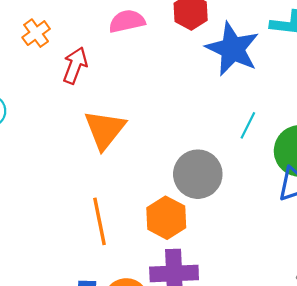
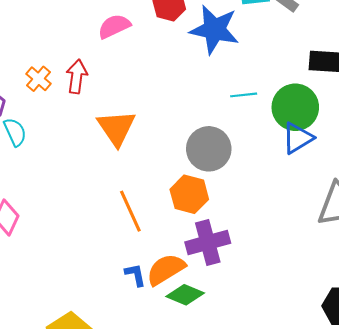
orange cross: (36, 33) -> (39, 79), moved
cyan line: (248, 125) -> (244, 95), turned 70

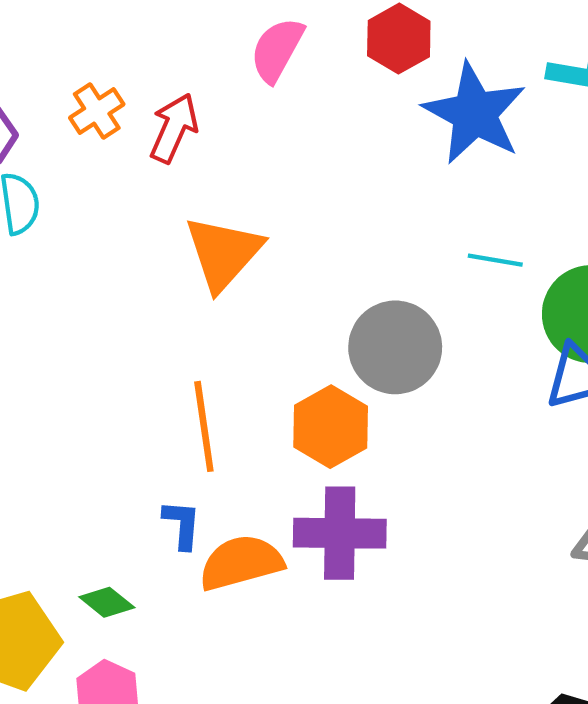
pink semicircle: (114, 26) -> (277, 50), turned -52
blue L-shape: (135, 275) -> (182, 524), moved
green diamond: (185, 295) -> (107, 602), moved, size x0.7

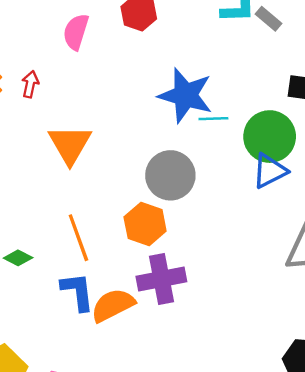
blue star: (475, 113) -> (186, 95), moved
red arrow: (174, 128) -> (30, 84), size x0.7
blue L-shape: (182, 524) -> (78, 292), size x1.5
green diamond: (107, 602) -> (18, 258), moved

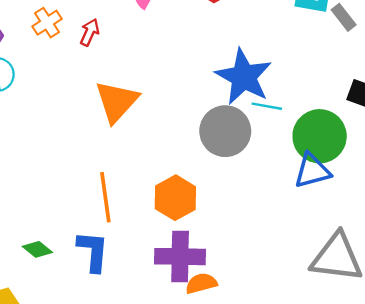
gray circle: (170, 175) -> (225, 131), moved
green diamond: (18, 258) -> (37, 249), moved
orange semicircle: (113, 305) -> (201, 283), moved, size x0.7

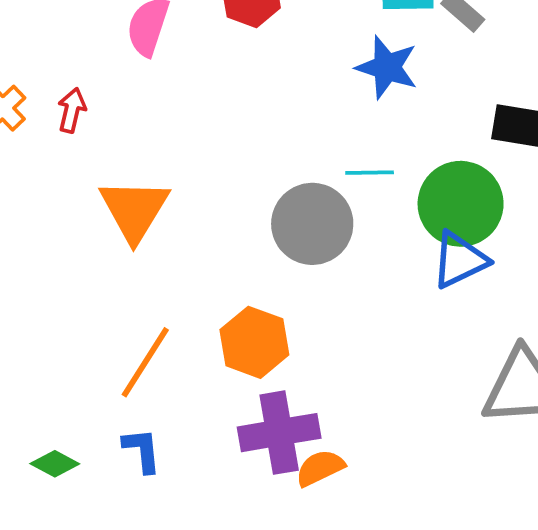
blue star: (244, 77) -> (387, 67), moved, size x0.7
orange line: (105, 197) -> (145, 362), turned 51
blue L-shape: (93, 251) -> (142, 450), size x0.7

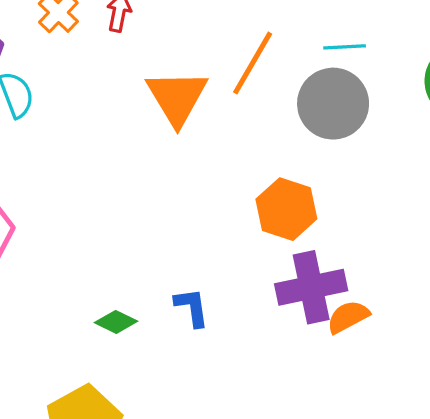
cyan line: (370, 173) -> (345, 47), moved
orange line: (145, 362) -> (253, 63), moved

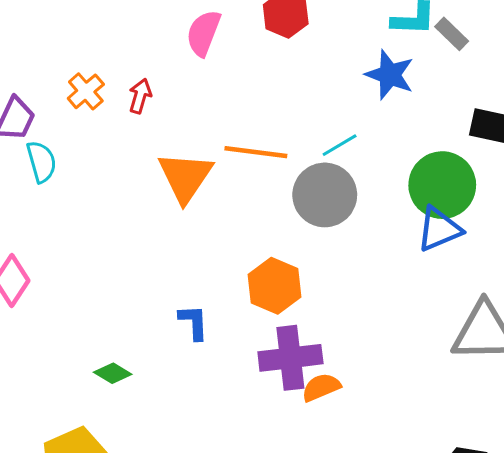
cyan line: (345, 47) -> (340, 145), turned -33
orange line: (253, 63) -> (256, 152), turned 62
blue L-shape: (192, 307) -> (194, 322), moved

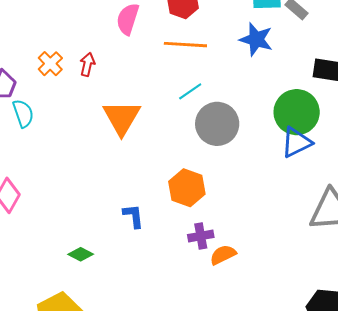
cyan line: (340, 145) -> (190, 91), moved
orange line: (256, 152) -> (185, 45), moved
purple cross: (290, 358) -> (201, 236), size x0.6

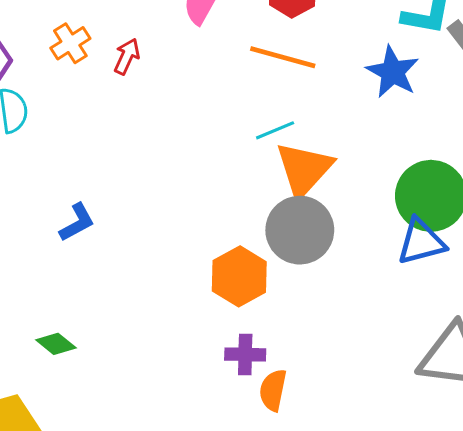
orange triangle: (122, 118) -> (304, 169), moved
gray circle: (217, 124) -> (300, 230), moved
blue L-shape: (133, 216) -> (77, 222), moved, turned 56
orange semicircle: (223, 255) -> (273, 390), turned -64

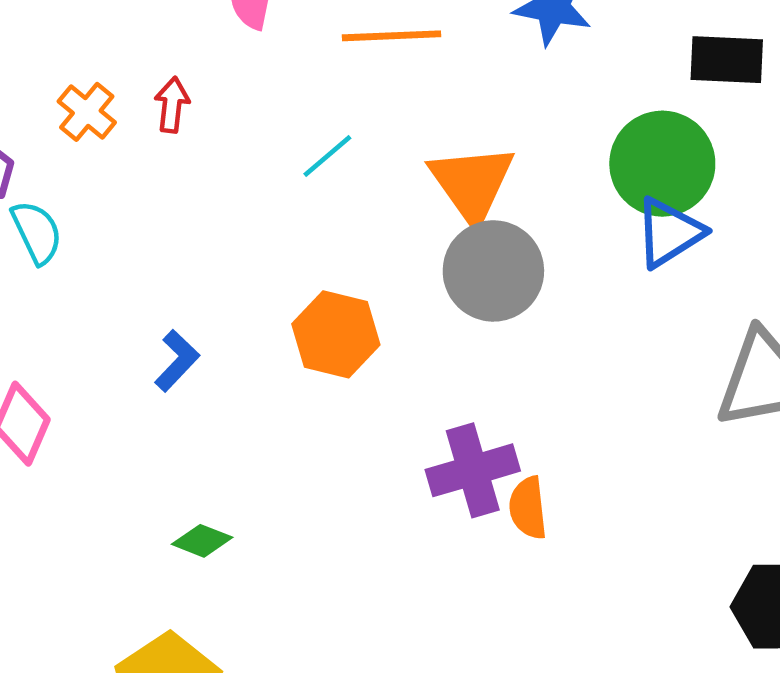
cyan line: (275, 130) -> (327, 156), moved
orange hexagon: (239, 276) -> (336, 334), moved
purple cross: (245, 354) -> (473, 470), size x1.5

